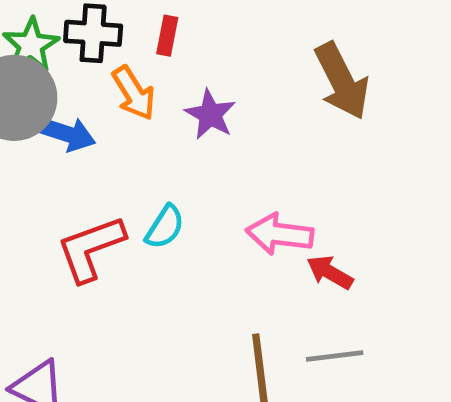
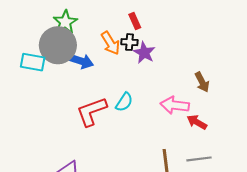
black cross: (93, 33) -> (129, 42), moved, size x0.7
red rectangle: (167, 36) -> (135, 21), moved, turned -35
brown arrow: (342, 81) -> (202, 82), moved, size x0.6

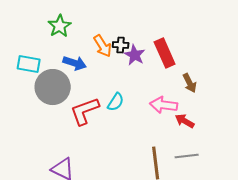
red rectangle: (135, 21) -> (165, 53), moved, size x1.8
gray circle: (58, 45) -> (53, 87), moved

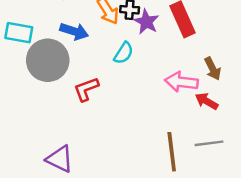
brown arrow: (190, 83) -> (213, 69), moved
cyan semicircle: (116, 102) -> (124, 53), moved
red L-shape: (85, 111) -> (86, 89), size x0.7

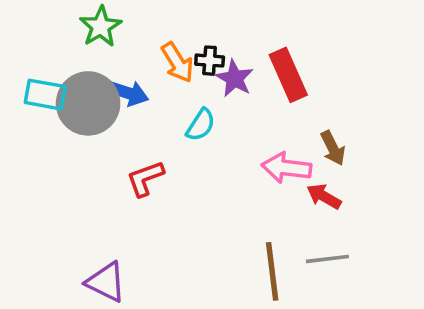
gray circle: (48, 60) -> (88, 103), moved

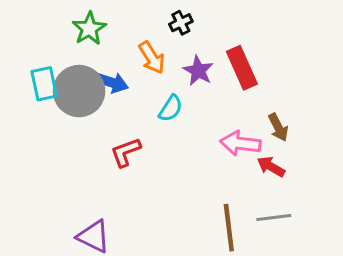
black cross: (210, 61) -> (181, 23), moved, turned -30
cyan rectangle: (45, 95) -> (44, 84), turned 68

